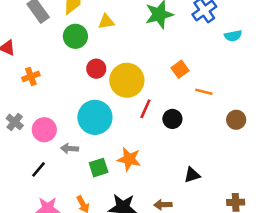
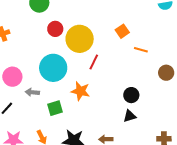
black circle: (172, 119) -> (131, 95), moved
orange star: (129, 159) -> (80, 91), moved

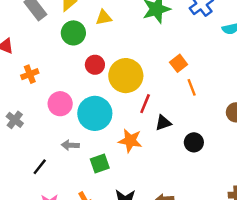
orange line: (141, 50) -> (192, 87), moved, turned 56
pink circle: (12, 77) -> (60, 104), moved
black triangle: (130, 116) -> (163, 123), moved

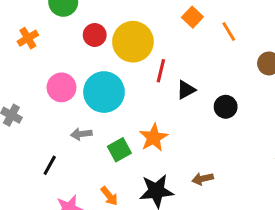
orange cross: (30, 74) -> (28, 38), moved
orange line: (192, 87) -> (229, 32), moved
orange star: (130, 141) -> (154, 138), moved, turned -30

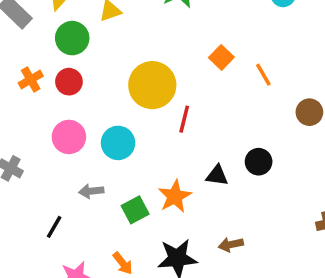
red circle: (95, 35) -> (69, 82), moved
black triangle: (186, 90) -> (217, 175), moved, turned 36
cyan circle: (104, 92) -> (118, 143), size x0.7

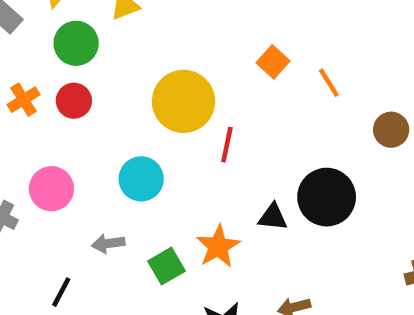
pink circle: (69, 137) -> (51, 189), moved
black circle: (259, 162) -> (327, 197), size x1.6

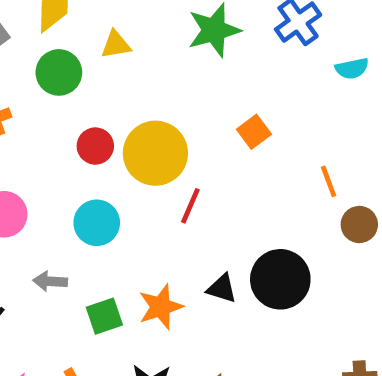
orange line: (329, 83) -> (329, 181), moved
red circle: (74, 101) -> (95, 146), moved

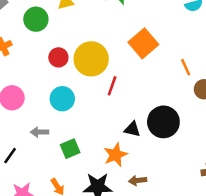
orange square: (254, 132) -> (143, 43), size x1.6
orange star: (161, 307) -> (116, 155), moved

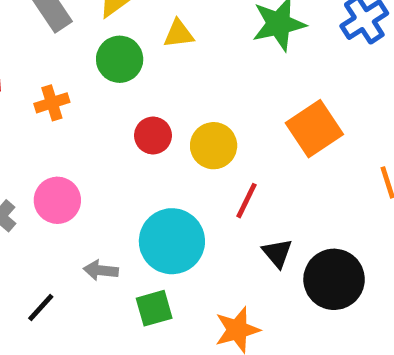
yellow circle: (91, 59) -> (214, 146), size x0.7
cyan circle: (62, 99) -> (172, 241), moved, size x1.4
black triangle: (132, 129) -> (277, 253), moved, turned 30

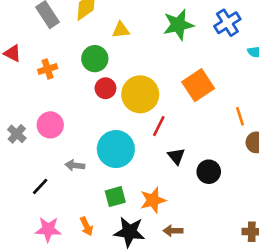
green circle: (120, 59) -> (95, 59), moved
yellow circle: (214, 146) -> (140, 94), size x1.4
black circle: (334, 279) -> (209, 172), size x0.7
green square: (154, 308) -> (115, 197), moved

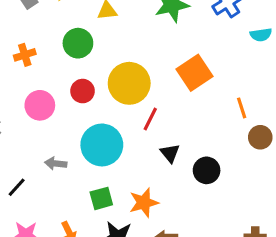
red circle: (105, 88) -> (83, 91), moved
pink circle: (50, 125) -> (40, 105), moved

